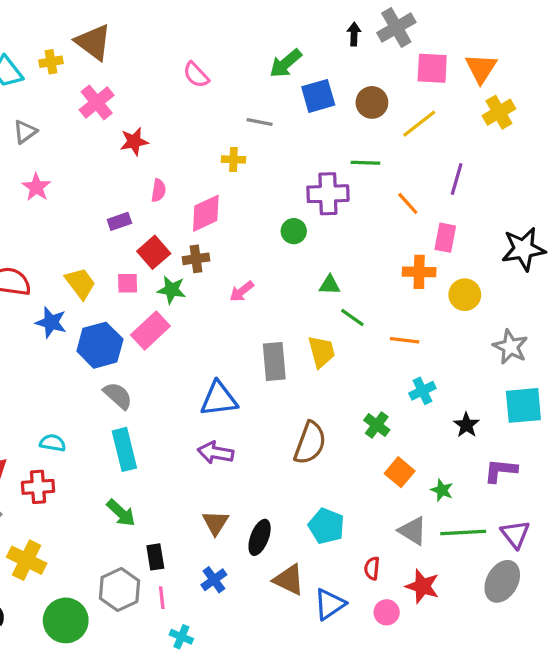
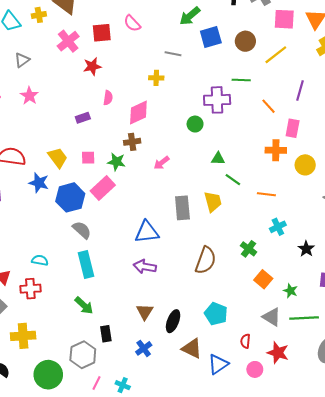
red square: (154, 252) -> (102, 33), moved, turned 36
yellow cross: (27, 560) -> (23, 336), turned -30
pink line: (162, 598) -> (96, 383), moved, turned 32

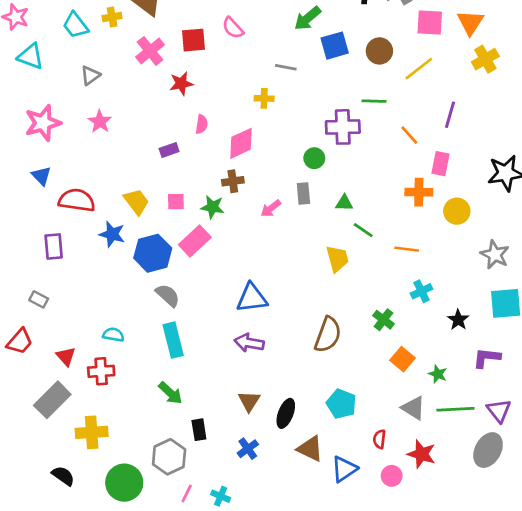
gray rectangle: (182, 208) -> (303, 193), moved, size x0.7

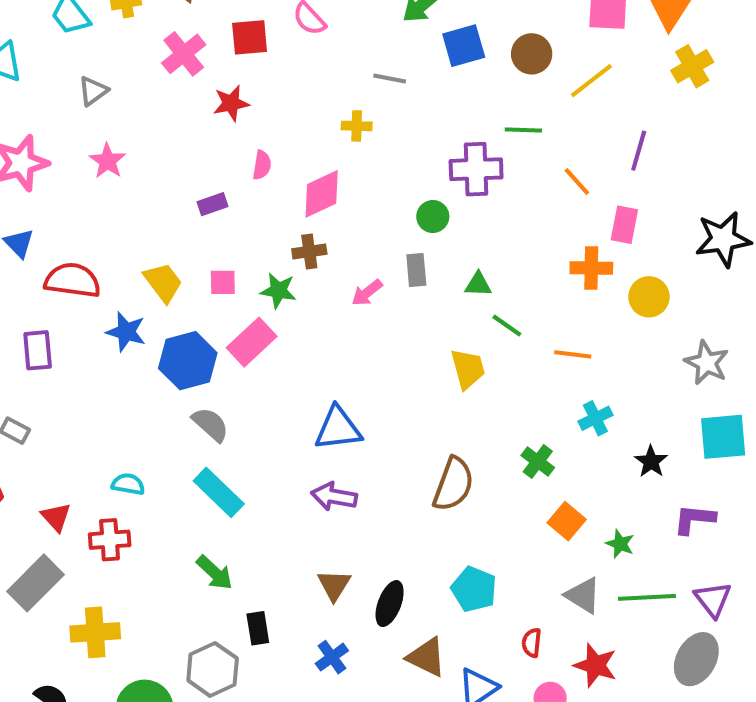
cyan rectangle: (173, 340) -> (219, 492), turned -32

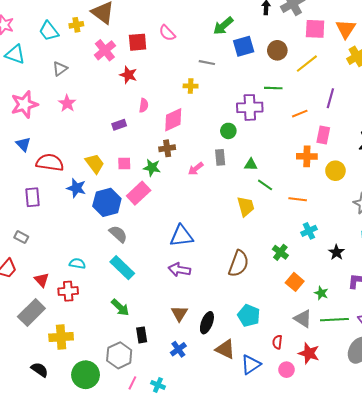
red star: (231, 103) -> (128, 75), turned 30
orange line: (577, 182) -> (300, 114), turned -70

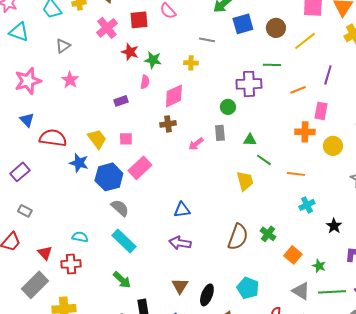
green star: (152, 168) -> (153, 60), moved
purple rectangle: (32, 197) -> (20, 172), moved, turned 54
blue triangle: (181, 236) -> (182, 210), size x0.7
green cross: (280, 252) -> (268, 234), moved

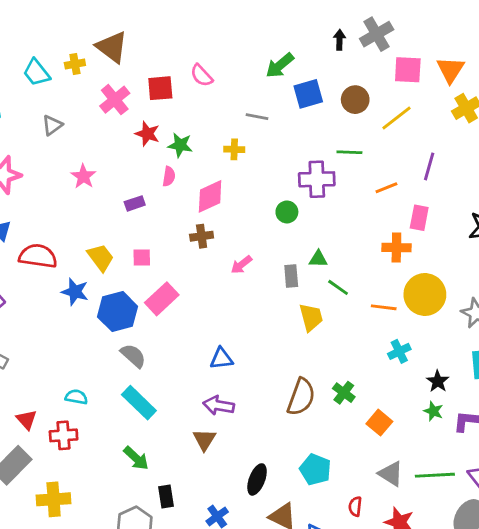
pink star: (70, 80) -> (83, 176), moved
gray rectangle: (220, 133) -> (291, 276), moved
yellow circle: (333, 146) -> (425, 295), moved, size x1.5
green star: (319, 266) -> (433, 411), moved
brown triangle: (180, 286) -> (204, 440), moved

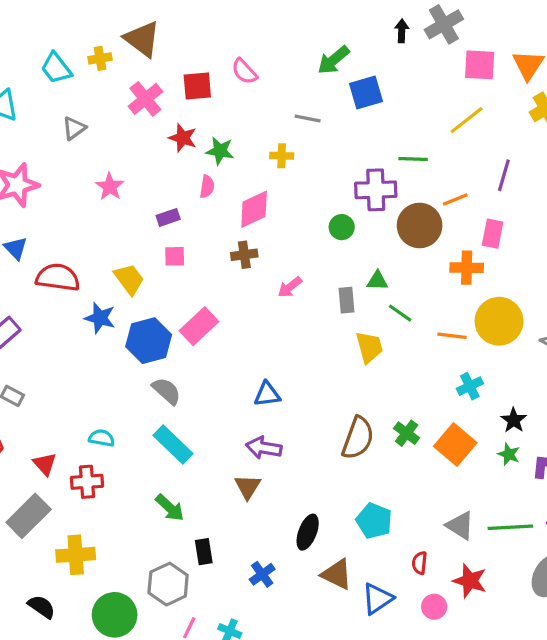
brown circle: (355, 100) -> (420, 226), moved, size x1.4
pink square: (142, 258) -> (175, 256), moved
orange square: (379, 423) -> (455, 445), moved, size x1.4

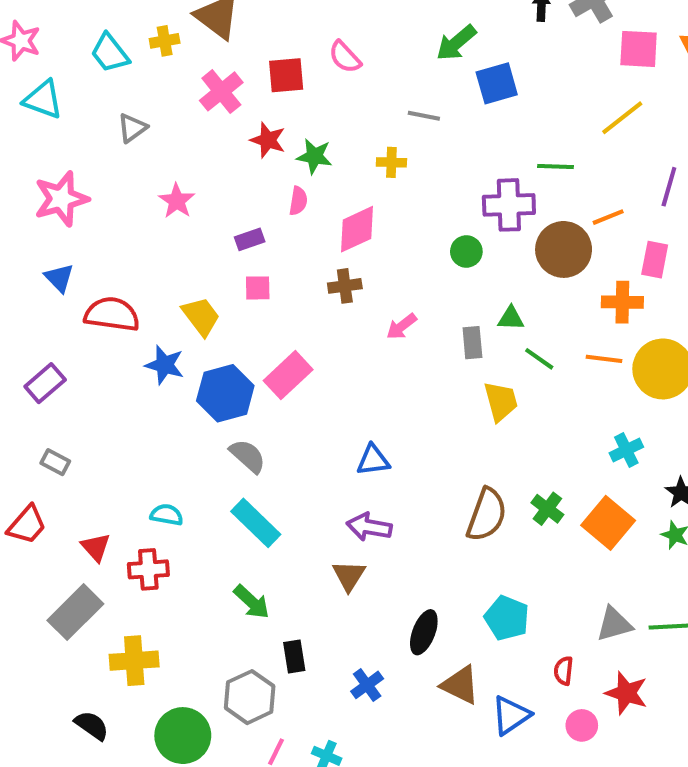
orange line: (452, 336) -> (604, 359), moved
gray triangle: (460, 526) -> (614, 624), turned -48

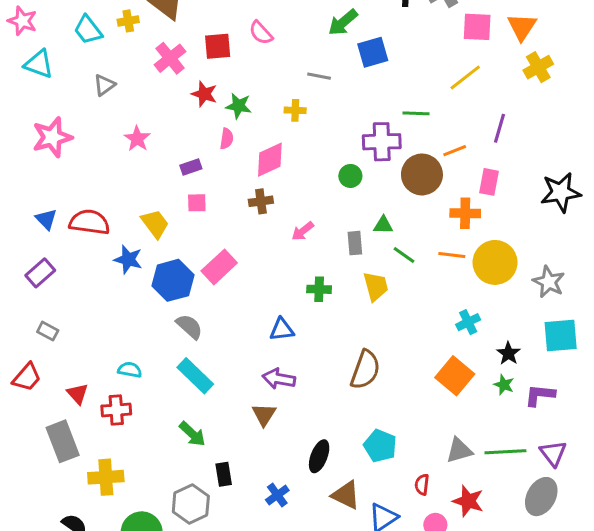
blue triangle: (59, 278) -> (46, 219), moved
green cross: (547, 509) -> (319, 289), moved, turned -35
gray rectangle: (75, 612) -> (63, 441), turned -66

